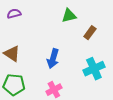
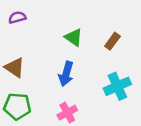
green triangle: (69, 16) -> (74, 37), moved, turned 49

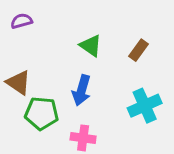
green pentagon: (17, 106) -> (42, 113), moved
pink cross: (67, 113) -> (83, 138), turned 36

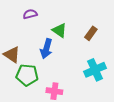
purple semicircle: (22, 21) -> (30, 14), moved
blue arrow: (82, 90) -> (46, 49), moved

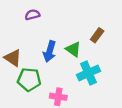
green triangle: (59, 30) -> (73, 49), moved
cyan cross: (95, 70) -> (88, 73), moved

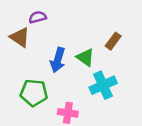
brown triangle: (13, 58) -> (20, 37), moved

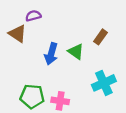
cyan cross: (103, 85) -> (104, 83), moved
green pentagon: (34, 93) -> (32, 96), moved

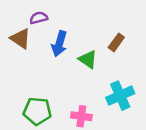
blue arrow: (51, 54) -> (59, 44), moved
pink cross: (60, 101) -> (81, 116), moved

